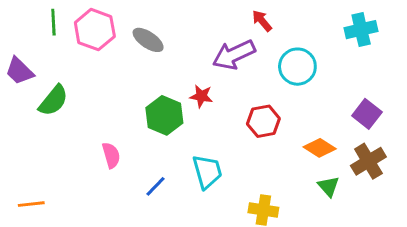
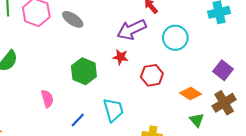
red star: (201, 96) -> (120, 57), moved

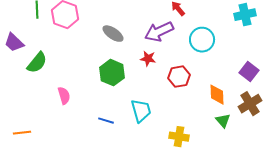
gray ellipse: (73, 19) -> (113, 34), moved
orange diamond: (191, 94) -> (217, 95), turned 55
pink semicircle: (47, 99) -> (64, 96), moved
blue line: (78, 120) -> (106, 121), turned 63

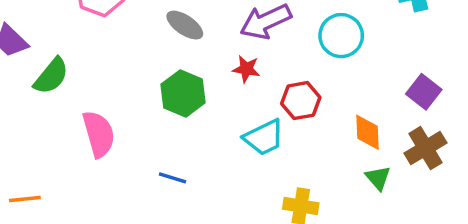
pink semicircle: (64, 96) -> (99, 134), size x1.5
cyan trapezoid: (141, 111) -> (264, 137), moved, turned 80

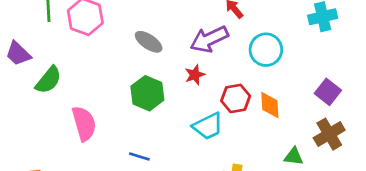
red star: (246, 69) -> (195, 75), turned -30
orange diamond: (368, 132) -> (270, 105), moved
green triangle: (378, 178) -> (294, 156), turned -42

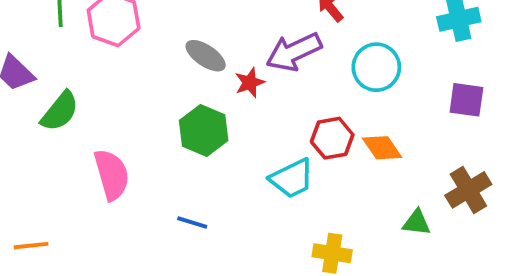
red star: (195, 75) -> (250, 83), moved
purple square: (328, 92) -> (466, 100), moved, turned -30
orange diamond: (270, 105) -> (382, 148), turned -32

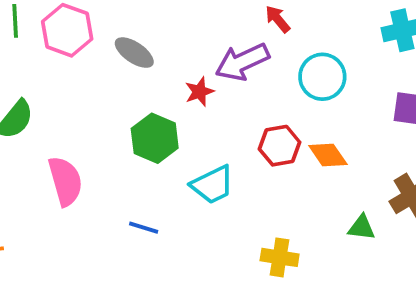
gray ellipse: (206, 56) -> (134, 53), moved
cyan trapezoid: (292, 178) -> (212, 185), moved

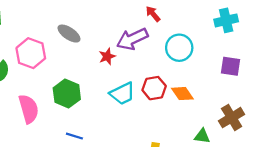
pink hexagon: (67, 30) -> (31, 53), moved
green hexagon: (155, 138) -> (67, 94), moved
cyan trapezoid: (212, 185) -> (122, 94), moved

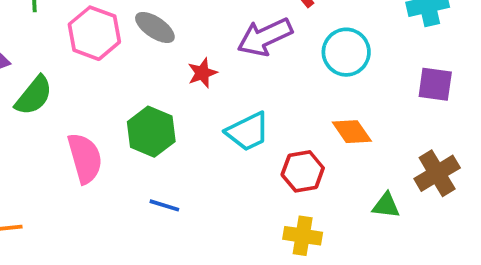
pink hexagon: (31, 53) -> (94, 33), moved
red star: (107, 56) -> (202, 73), moved
red hexagon: (154, 88) -> (303, 171), moved

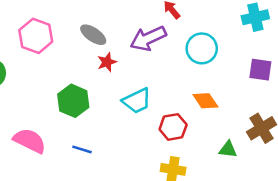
gray ellipse: (155, 27) -> (93, 35), moved
pink semicircle: (85, 158) -> (30, 141), moved, turned -48

